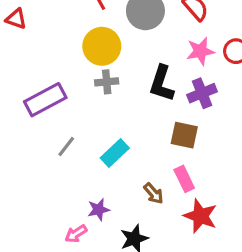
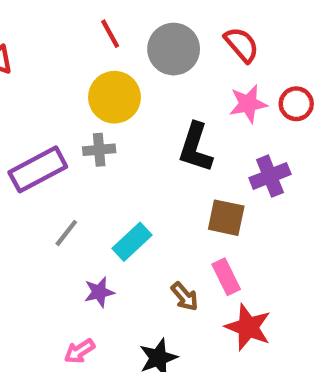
gray cross: (107, 82) -> (99, 150), moved
purple cross: (202, 93) -> (270, 176), moved
purple star: (99, 210) -> (99, 292), moved

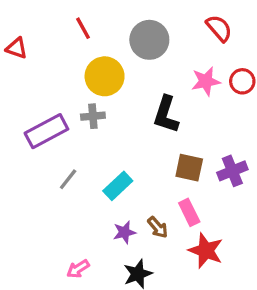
red line: (110, 34) -> (83, 28), moved
red semicircle: (241, 45) -> (219, 28), moved
purple cross: (270, 176) -> (232, 171), moved
purple star: (99, 292) -> (124, 232), moved

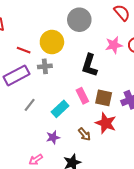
red line: (83, 28) -> (24, 50), moved, turned -40
pink rectangle: (189, 212) -> (82, 96), moved
purple star: (124, 232) -> (53, 137), moved
red star: (206, 251) -> (106, 123), moved

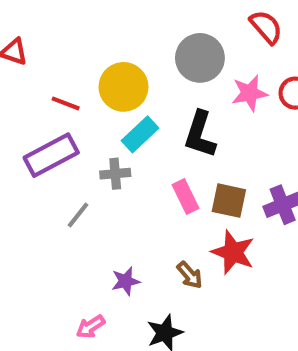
gray circle: (79, 20) -> (200, 58), moved
gray cross: (45, 66) -> (115, 174), moved
cyan rectangle: (60, 109) -> (140, 134), moved

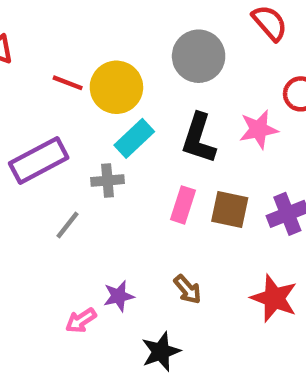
pink star: (250, 93) -> (259, 129), moved
red line: (66, 103) -> (68, 83), moved
pink rectangle: (186, 196) -> (183, 205), turned 44
red star: (233, 252) -> (274, 298), moved
pink arrow: (90, 327) -> (81, 320), moved

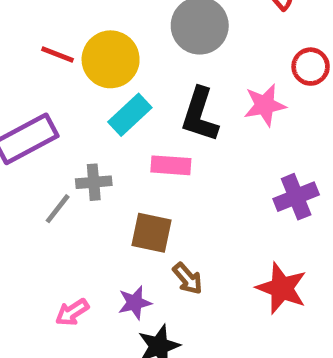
gray cross: (108, 181) -> (94, 182), moved
pink rectangle: (183, 205) -> (171, 165), moved, turned 76
brown square: (230, 209) -> (152, 233), moved
purple star: (119, 296) -> (135, 303), moved

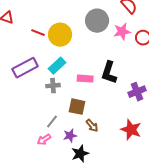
pink star: (265, 105) -> (122, 32), moved
cyan rectangle: (130, 115) -> (57, 66), moved
black L-shape: (200, 115) -> (109, 73), moved
gray line: (58, 209) -> (52, 122), moved

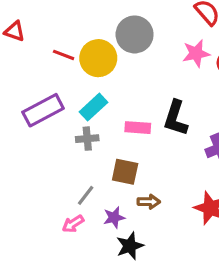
gray circle: (97, 21) -> (135, 34), moved
brown arrow: (92, 126) -> (149, 202), turned -48

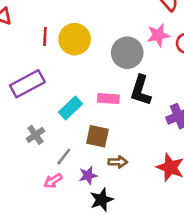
gray circle: (135, 34) -> (127, 53), moved
red line: (64, 55) -> (45, 36), turned 72
cyan rectangle: (94, 107) -> (71, 108), moved
gray cross: (87, 139) -> (35, 135), moved, turned -30

